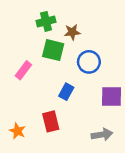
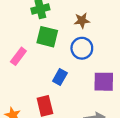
brown star: (72, 32) -> (82, 21), moved

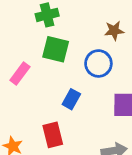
brown star: (82, 21) -> (114, 31), moved

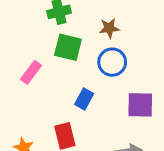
brown star: (114, 31) -> (109, 28), moved

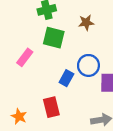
blue circle: (112, 62) -> (88, 65), moved

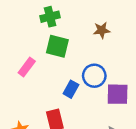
brown star: (86, 23) -> (102, 30), moved

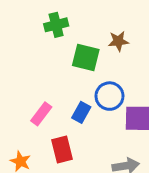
green square: (57, 46) -> (86, 57), moved
pink rectangle: (27, 67) -> (41, 114), moved

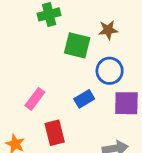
blue circle: (109, 96) -> (110, 71), moved
blue rectangle: (81, 112) -> (84, 99), moved, turned 30

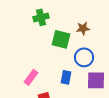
blue rectangle: (84, 99) -> (66, 77), turned -48

